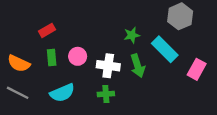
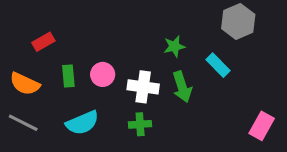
red rectangle: (47, 30) -> (43, 42), moved
cyan rectangle: (165, 49) -> (218, 65), size x0.7
pink rectangle: (197, 69) -> (262, 126), moved

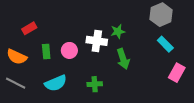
cyan rectangle: (218, 65) -> (165, 44), moved
white cross: (143, 87) -> (97, 41), moved
pink rectangle: (262, 126) -> (177, 73), moved

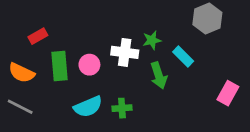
cyan rectangle: (165, 44) -> (183, 57), moved
green rectangle: (46, 52) -> (60, 66), size x1.5
cyan semicircle: (56, 83) -> (88, 107), moved

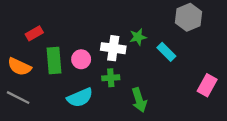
green arrow: (159, 75) -> (139, 100), moved
green cross: (122, 108) -> (111, 78), moved

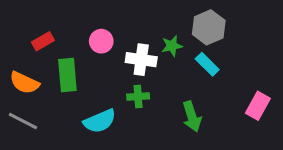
gray hexagon: (189, 17) -> (209, 27), moved
pink circle: (81, 59) -> (101, 41), moved
green arrow: (139, 100) -> (192, 116), moved

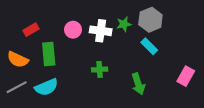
green star: (172, 46) -> (124, 24), moved
white cross: (141, 60) -> (101, 31), moved
gray line: (23, 121) -> (17, 87), turned -55
cyan semicircle: (100, 121) -> (46, 87), moved

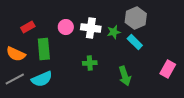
green star: (124, 24) -> (114, 32), moved

